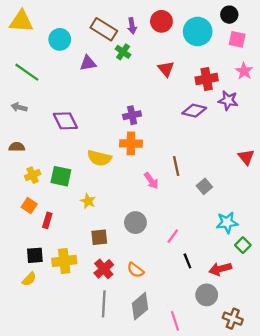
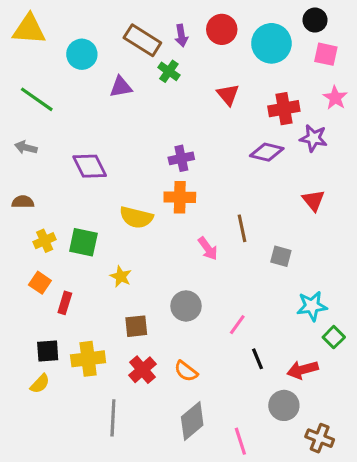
red triangle: (246, 157) -> (313, 200), moved
gray square: (204, 186) -> (281, 256), turned -35
gray line: (104, 304) -> (113, 418), moved

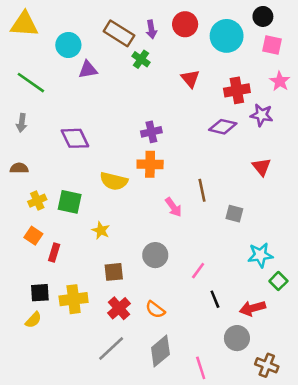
purple triangle: (121, 87) -> (88, 70), moved
gray arrow: (26, 147) -> (22, 123), turned -96
gray line: (113, 418) -> (111, 348), moved, turned 44

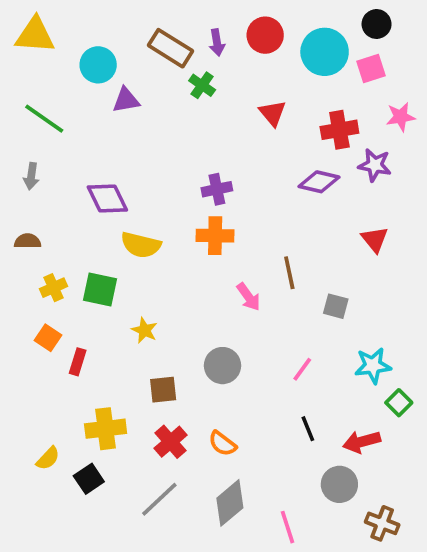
pink square: (272, 45) -> (371, 69), moved, turned -30
pink star: (280, 81) -> (401, 117), turned 30
yellow semicircle: (114, 181) -> (141, 245), moved
pink line: (198, 271) -> (302, 369), moved
black square: (40, 293) -> (89, 479), moved, turned -30

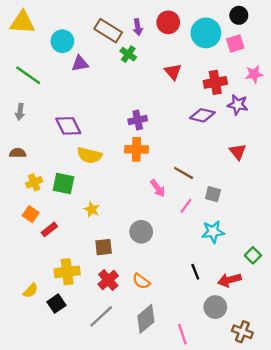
brown line: (289, 273) -> (184, 173), turned -48
red rectangle: (78, 362) -> (49, 229), turned 35
cyan star: (373, 366) -> (213, 232), moved
pink line: (302, 369) -> (186, 206), moved

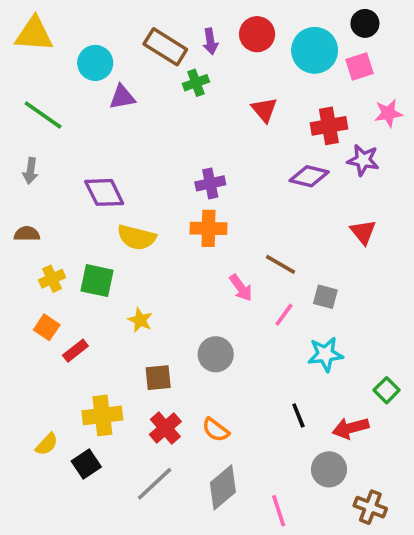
green cross: (128, 54) -> (196, 83), turned 35

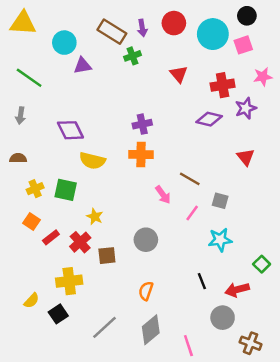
purple star: (363, 160) -> (246, 108), turned -30
red cross: (165, 428) -> (80, 242), moved
orange semicircle: (216, 430) -> (146, 291), turned 72

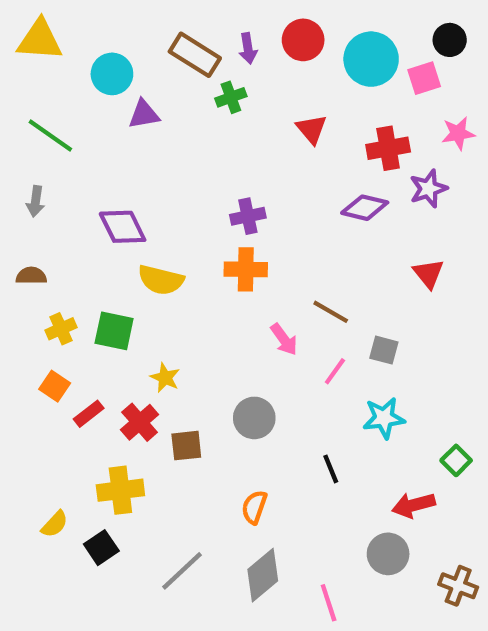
black circle: (247, 16) -> (450, 40), moved
black line: (202, 281) -> (331, 469), moved
brown cross: (251, 343) -> (458, 586), moved

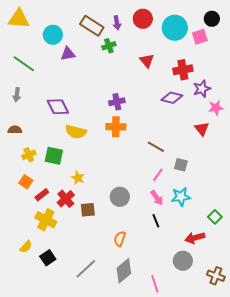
pink star: (458, 133) -> (216, 108), moved
pink arrow: (284, 339) -> (157, 198), moved
yellow cross: (120, 490) -> (46, 220), moved, turned 35

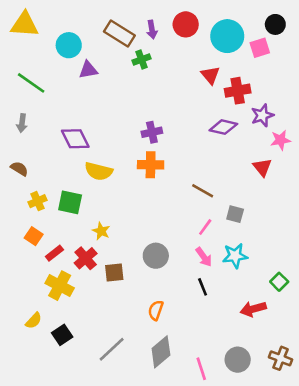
red triangle: (147, 61) -> (210, 75), moved
brown semicircle: (15, 130) -> (19, 169), turned 32
gray circle: (183, 261) -> (238, 360), moved

